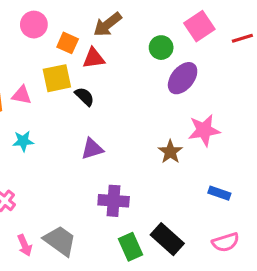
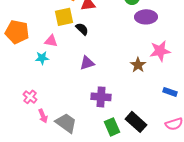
purple ellipse: (183, 78) -> (146, 17), turned 50
pink triangle: (22, 95) -> (51, 41), moved
pink arrow: (25, 245) -> (43, 116), moved

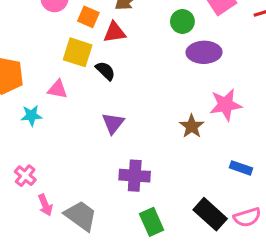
yellow square: (64, 17) -> (78, 52), turned 30
cyan star: (42, 58) -> (31, 116), moved
purple triangle: (87, 63) -> (113, 123), turned -35
black rectangle: (136, 122) -> (210, 214), moved

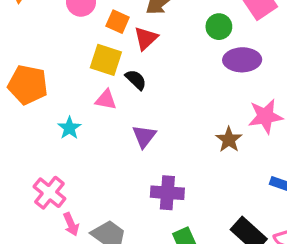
red triangle: (115, 32) -> (146, 38), turned -35
pink triangle: (58, 89) -> (106, 100), moved
cyan star: (31, 116) -> (69, 128), moved, turned -30
pink cross: (25, 176) -> (49, 193), size x1.4

